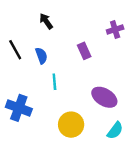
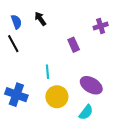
blue semicircle: (41, 56) -> (16, 22), moved
yellow circle: (71, 125) -> (57, 97), moved
cyan semicircle: (115, 131) -> (86, 112), moved

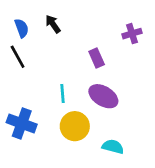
purple ellipse: (91, 85) -> (103, 96), moved
cyan semicircle: (86, 112) -> (113, 147), turned -112

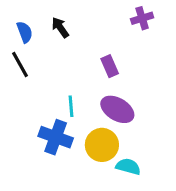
purple cross: (132, 34) -> (142, 18), moved
blue cross: (22, 123) -> (56, 137), moved
yellow circle: (75, 126) -> (102, 145), moved

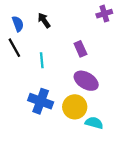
cyan line: (71, 106) -> (42, 60), moved

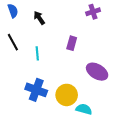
blue semicircle: (18, 24) -> (13, 11), moved
purple rectangle: (80, 49) -> (72, 43), turned 40
purple ellipse: (86, 81) -> (97, 72), moved

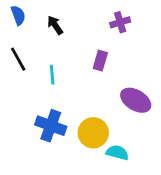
purple cross: (93, 12) -> (120, 22), moved

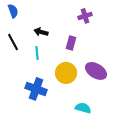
black arrow: (55, 25) -> (41, 32), moved, turned -40
yellow circle: (93, 133) -> (66, 73), moved

